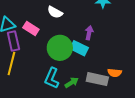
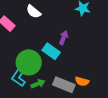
green circle: (60, 48) -> (29, 62), moved

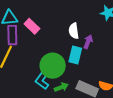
white semicircle: (34, 12) -> (74, 31), moved, turned 42
cyan rectangle: (51, 51) -> (75, 55), turned 66

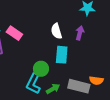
purple arrow: (88, 42) -> (80, 33), moved
green circle: (53, 66) -> (41, 69), size x0.6

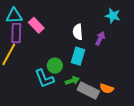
cyan L-shape: (33, 84) -> (44, 78), turned -60
green arrow: (53, 89) -> (72, 81), moved

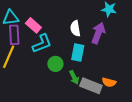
purple arrow: (100, 38) -> (98, 33), size x1.5
cyan L-shape: (44, 78) -> (42, 44), moved, turned -85
green arrow: (72, 81) -> (74, 77), turned 88

